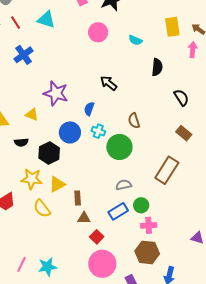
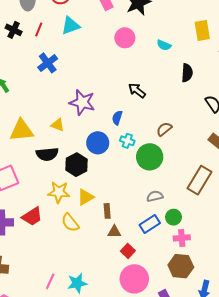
cyan triangle: (46, 20) -> (71, 26), turned -36
red line: (16, 23) -> (39, 29), turned 56
brown semicircle: (134, 121) -> (164, 129), turned 70
black semicircle: (21, 142) -> (47, 154), size x1.5

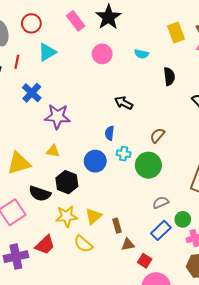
purple star: (82, 102) -> (57, 117), moved
black semicircle: (47, 154) -> (40, 194), moved, turned 35
black hexagon: (76, 165) -> (67, 182), moved

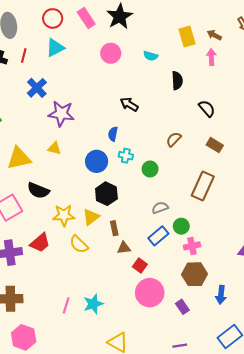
red circle: (31, 23) -> (53, 18), moved
brown semicircle: (157, 135) -> (174, 139), moved
green circle: (148, 165) -> (150, 169), size x0.6
black hexagon: (67, 182) -> (106, 194), moved

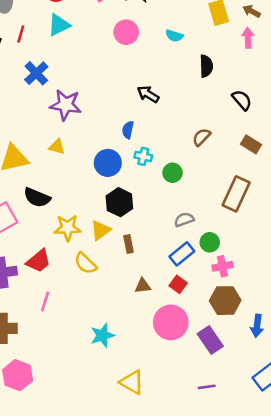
brown triangle: (124, 248) -> (143, 286), moved
red square: (140, 266) -> (178, 284), moved
pink line: (66, 305) -> (45, 301), moved
purple rectangle: (182, 307) -> (210, 340), size x1.5

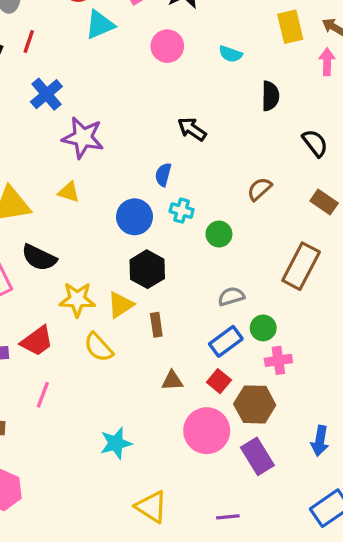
cyan triangle: (59, 25) -> (100, 25), moved
brown hexagon: (225, 301) -> (255, 404), moved
purple line: (207, 387) -> (228, 517), moved

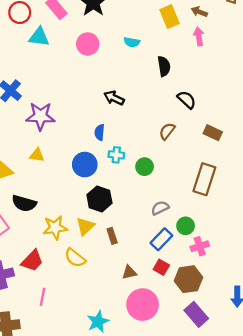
cyan triangle: (100, 25) -> (39, 37), turned 40
black semicircle: (315, 143) -> (187, 100), moved
pink circle: (207, 431) -> (143, 305), moved

